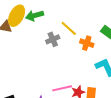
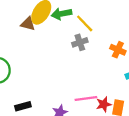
yellow line: (69, 28) -> (85, 23), moved

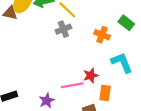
red star: (104, 104) -> (91, 75), moved

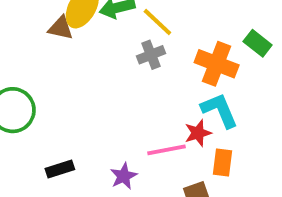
orange cross: (102, 35) -> (217, 64), size x1.5
cyan L-shape: (122, 63) -> (220, 110), moved

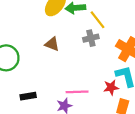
brown triangle: (61, 28) -> (52, 44), moved
pink line: (167, 150) -> (77, 92), moved

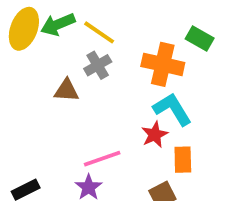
brown triangle: (52, 44) -> (66, 90), moved

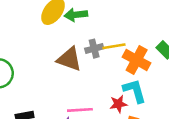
yellow line: (99, 32) -> (114, 46), moved, turned -60
brown triangle: (66, 90) -> (69, 59), size x1.5

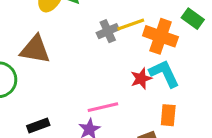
brown triangle: (69, 59) -> (35, 50), moved
red star: (118, 104) -> (141, 79), moved

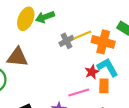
pink line: (103, 107) -> (79, 92), moved
orange rectangle: (168, 115) -> (104, 86), moved

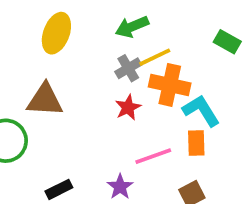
green arrow: (45, 17) -> (132, 27), moved
orange cross: (103, 42) -> (170, 85), moved
red star: (92, 72) -> (128, 107), moved

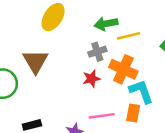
yellow line: (155, 57) -> (129, 36), moved
brown triangle: (45, 100) -> (35, 61), turned 44

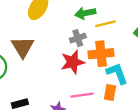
orange cross: (123, 69) -> (101, 54), turned -30
red star: (91, 79) -> (73, 62), size x1.5

